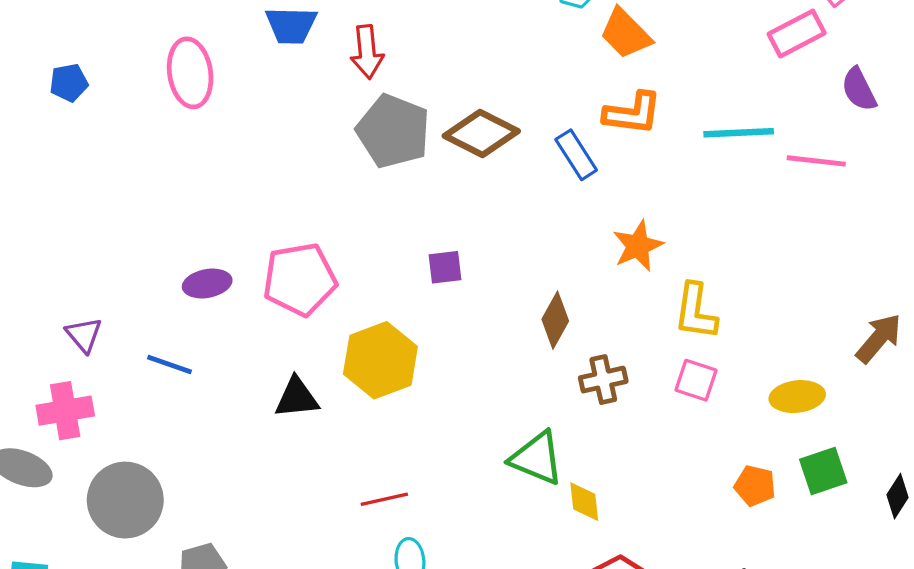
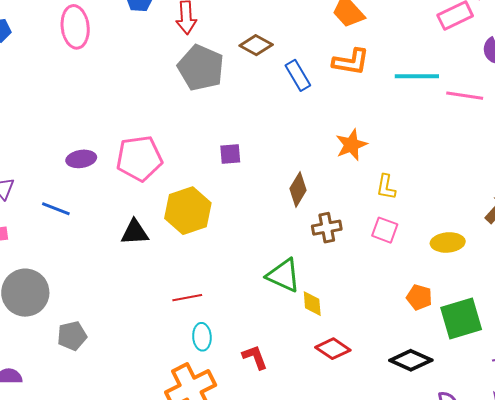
brown diamond: (481, 134) -> (256, 45), moved, size x0.7
blue rectangle: (576, 155) -> (298, 75), moved
yellow L-shape: (696, 311) -> (386, 187), size x0.7
green square: (823, 471) -> (461, 319), moved, size x1.4

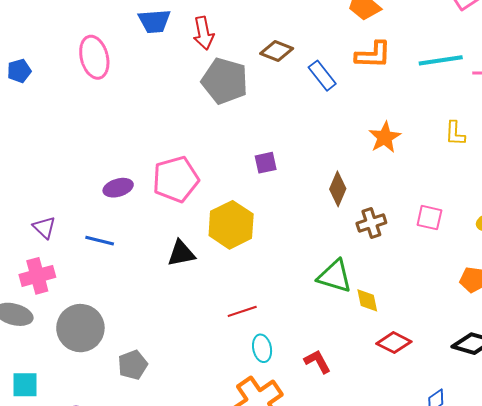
yellow L-shape: (386, 187) -> (455, 133), moved

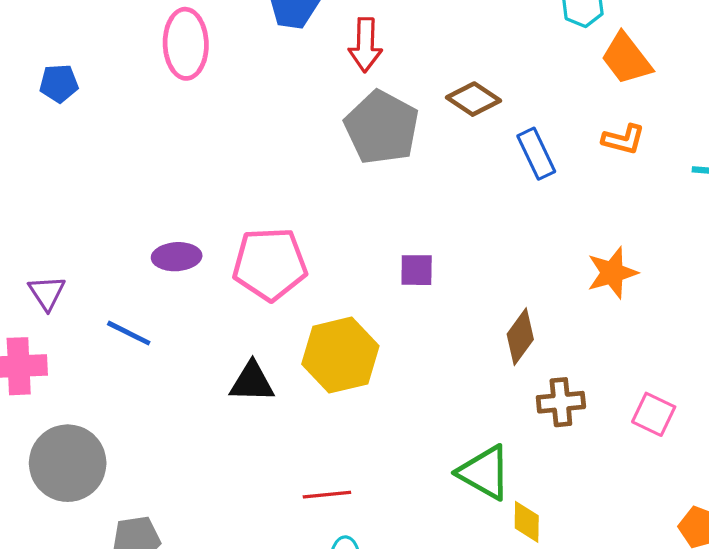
orange L-shape: (373, 55) -> (623, 139), size x0.7
blue pentagon: (19, 71) -> (59, 83), moved

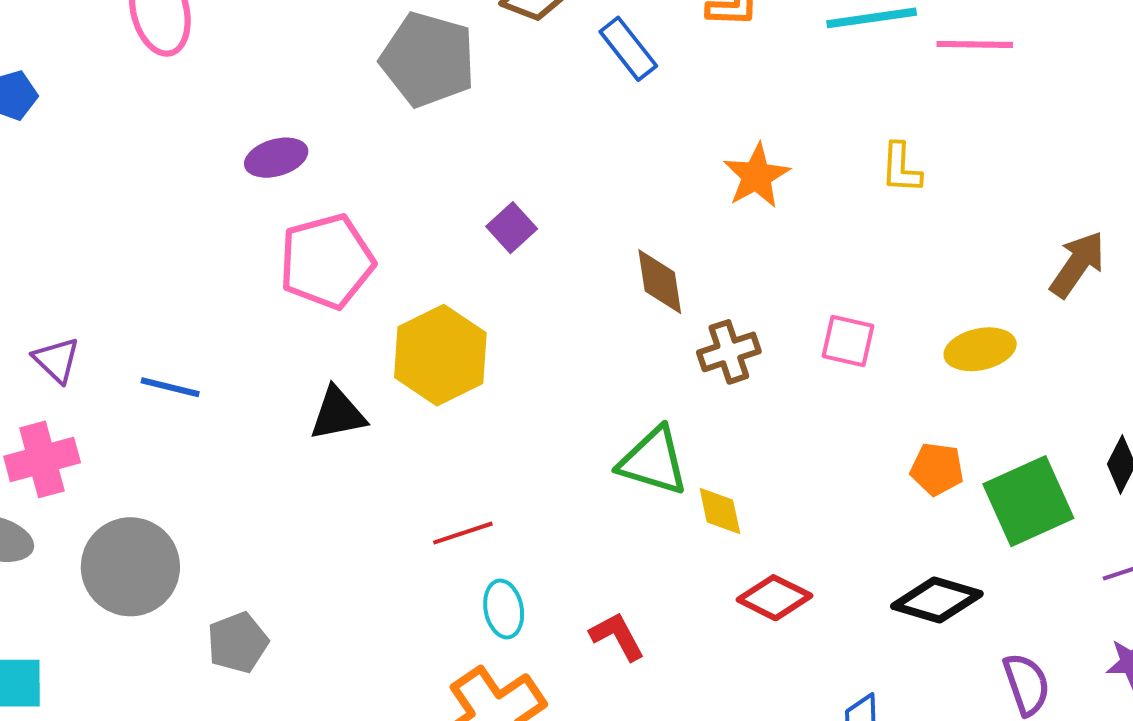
purple ellipse: (177, 257) -> (276, 158), moved
purple square: (417, 270) -> (512, 228), turned -30
brown diamond: (520, 337) -> (660, 282), turned -32

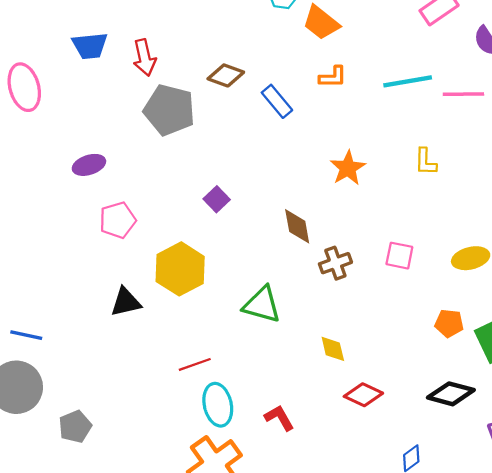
pink pentagon: (327, 261) -> (118, 220), size x0.7
blue line: (170, 387) -> (26, 335), moved
green triangle: (653, 461) -> (262, 305), moved
cyan ellipse: (504, 609) -> (218, 405), size x1.4

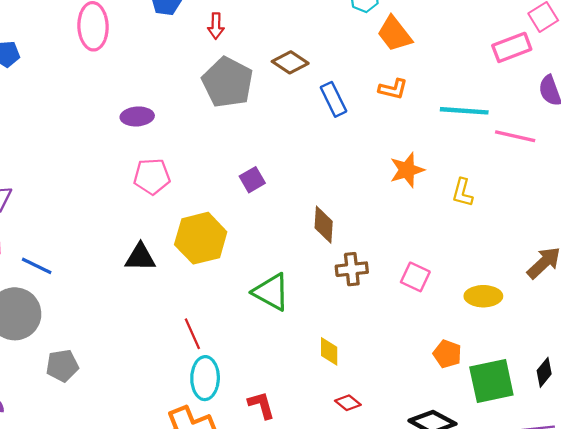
red arrow: (144, 58) -> (216, 26), size x0.7
orange star: (348, 168) -> (407, 170), moved
red line: (195, 364) -> (192, 334), turned 72
red diamond: (363, 395) -> (348, 403), size x0.7

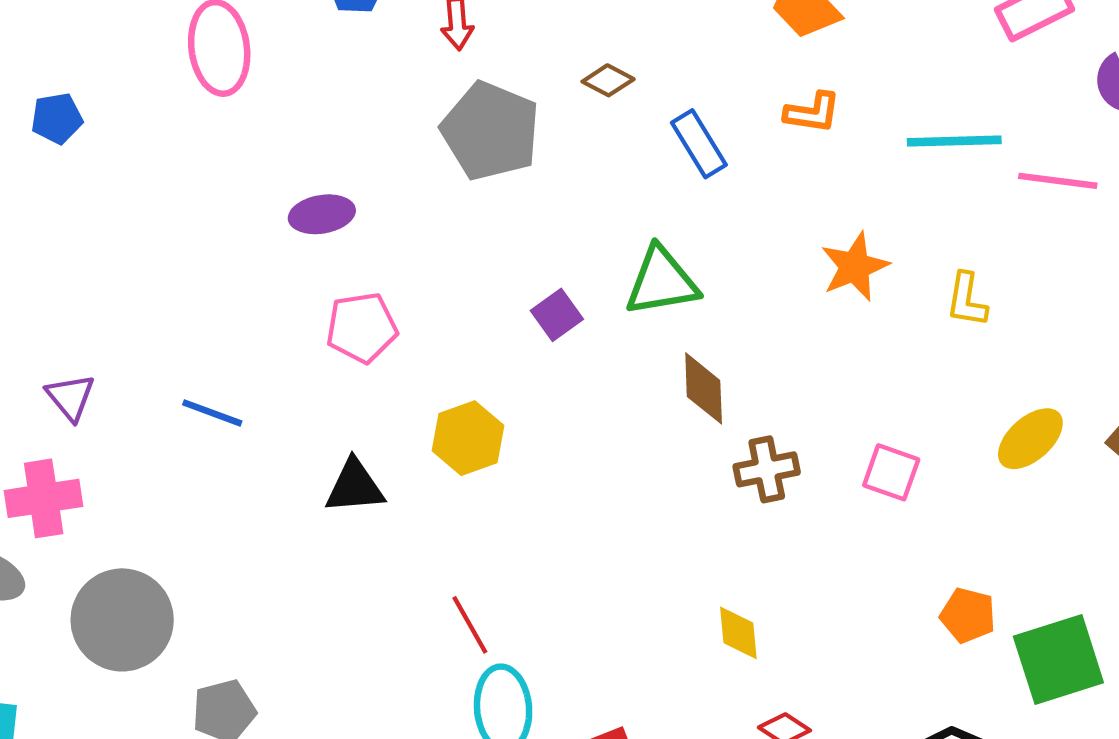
brown diamond: (290, 62) -> (608, 80), size x0.7
yellow hexagon: (201, 238) -> (468, 438), size x0.7
blue line: (37, 266) -> (212, 413), moved
green triangle: (271, 292) -> (662, 282), moved, turned -33
yellow ellipse: (483, 296) -> (1030, 439), moved, turned -36

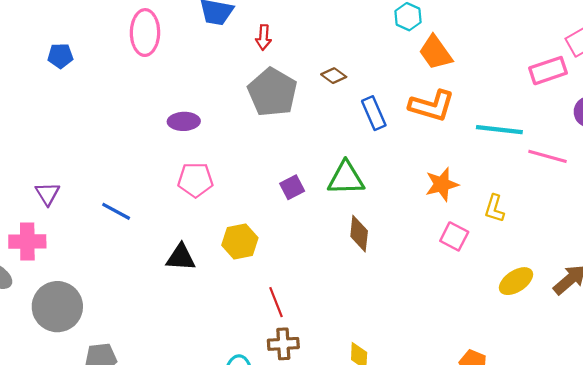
orange L-shape: (812, 113) -> (432, 106), size x1.6
brown cross: (767, 469) -> (283, 344), moved
pink square: (891, 472) -> (454, 236), moved
red line: (470, 625) -> (276, 302), moved

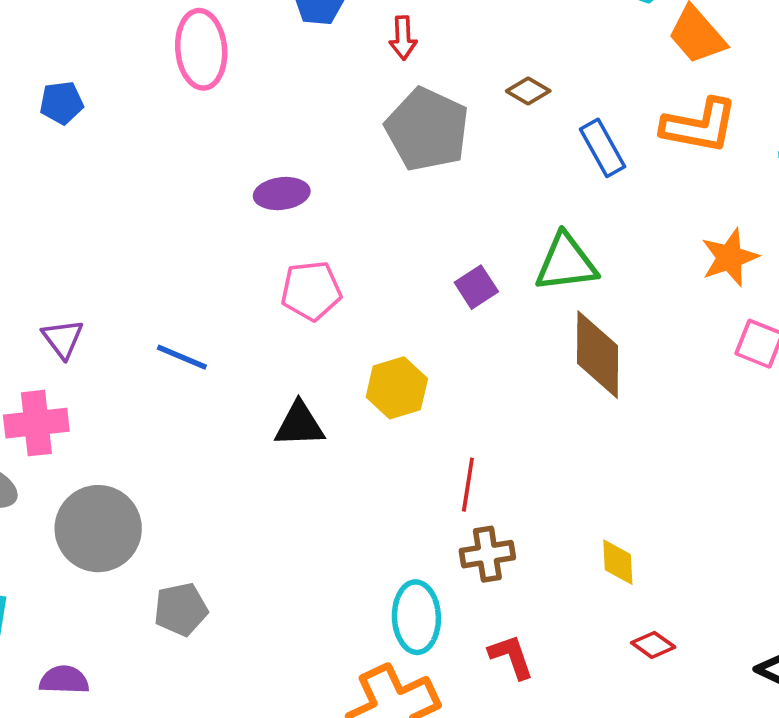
brown diamond: (359, 234) -> (598, 355), size x1.4
red line: (276, 302) -> (468, 485), turned 36

